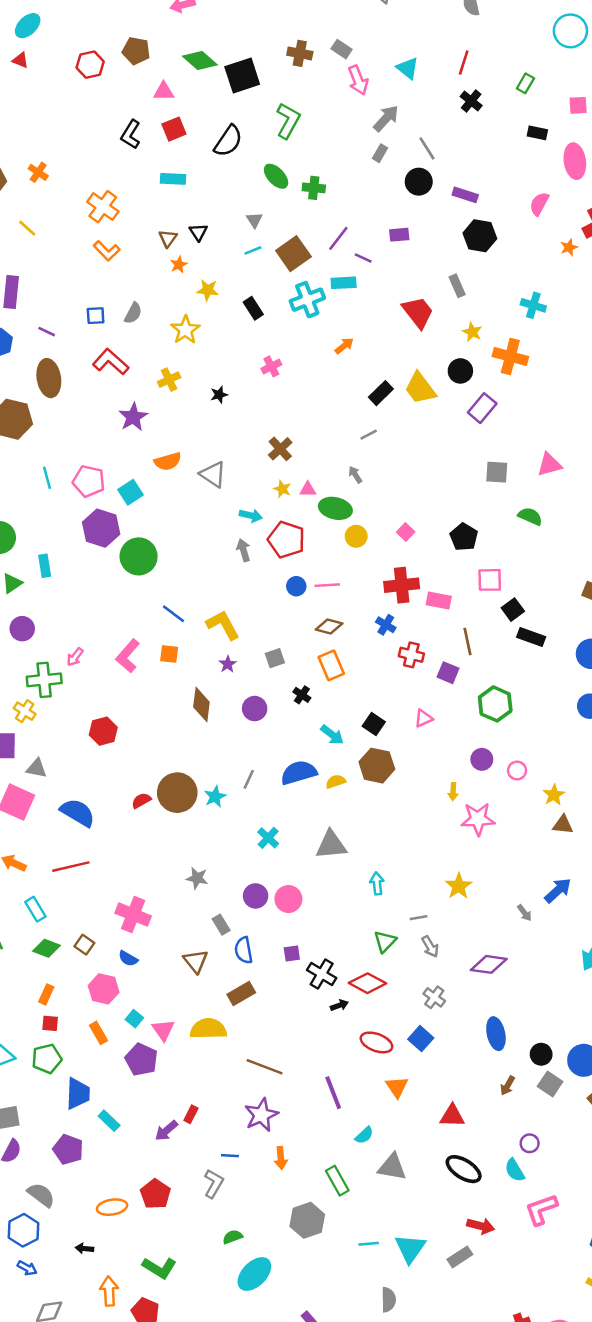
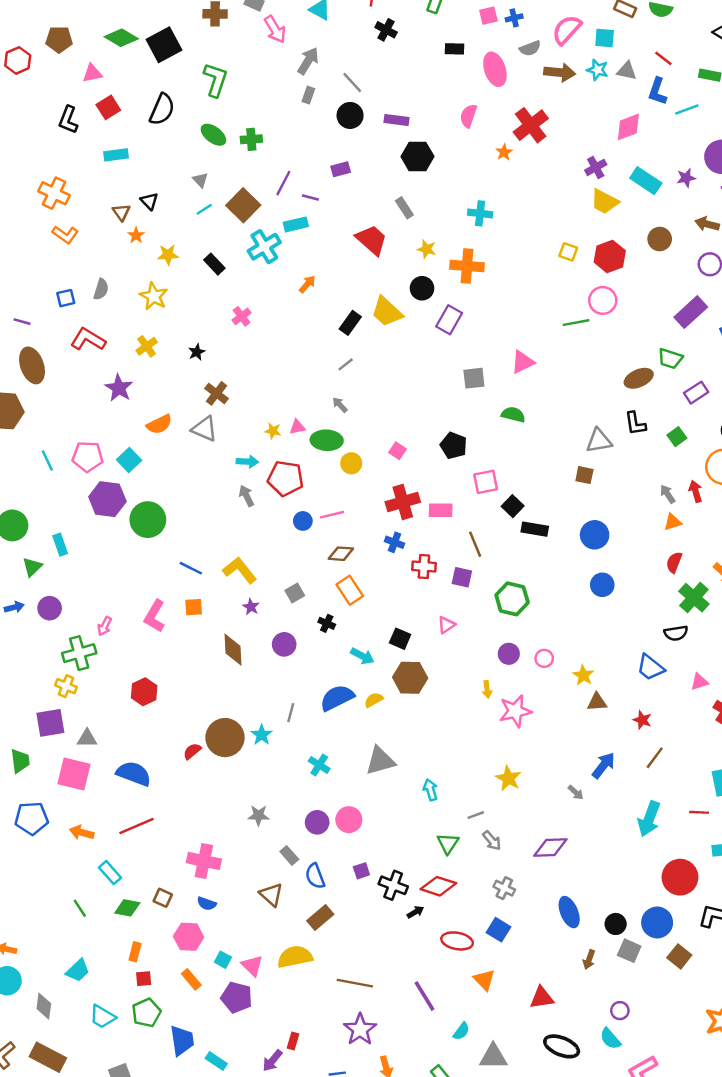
brown cross: (280, 449) -> (217, 393), moved

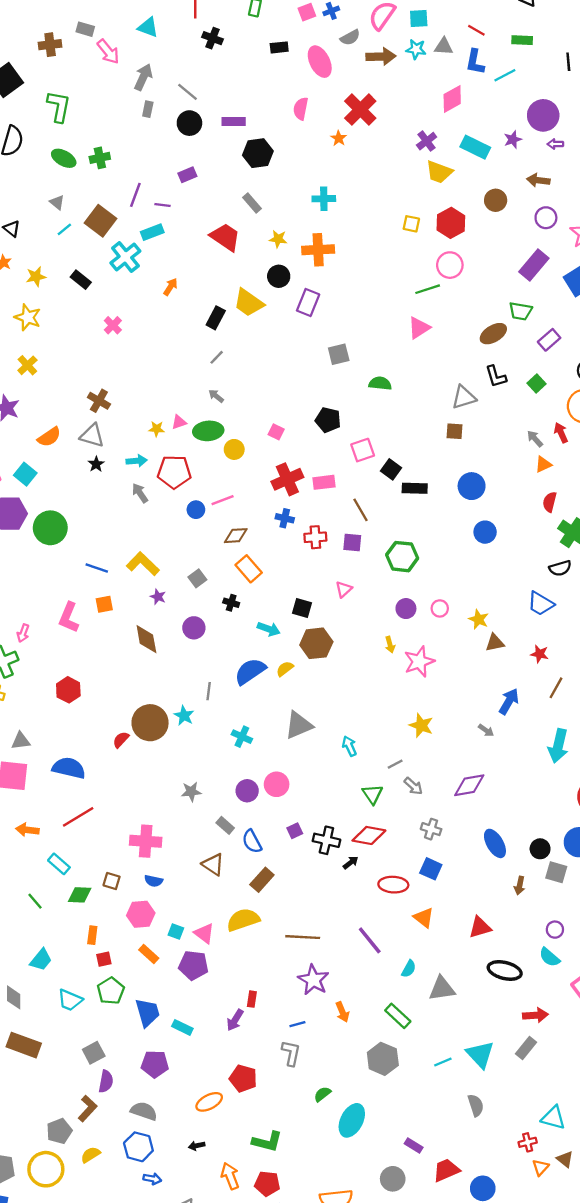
black star: (197, 352) -> (96, 464), moved
pink triangle: (523, 362) -> (419, 328), moved

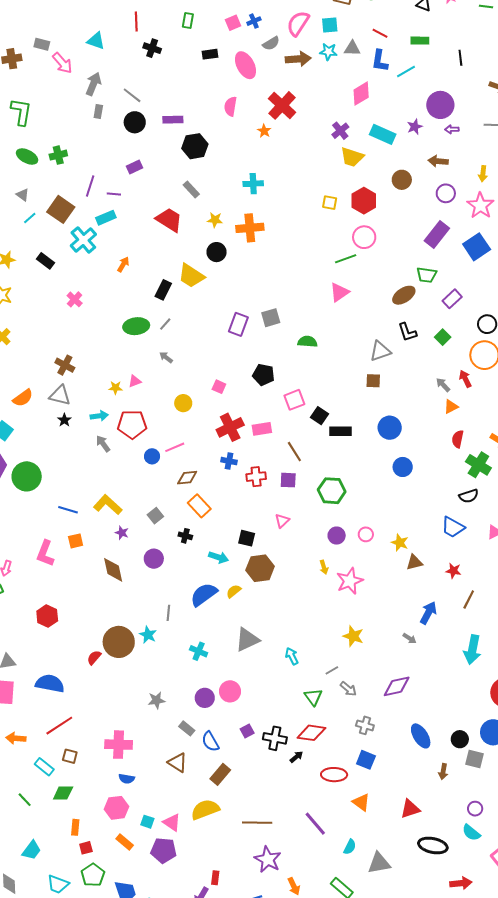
purple rectangle: (308, 302) -> (238, 324), moved
green ellipse: (208, 431) -> (136, 326), moved
brown square: (112, 881) -> (70, 756), moved

